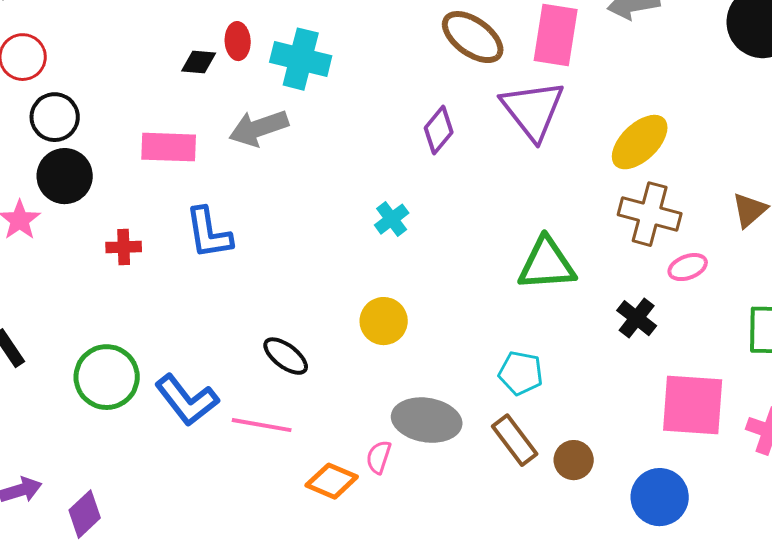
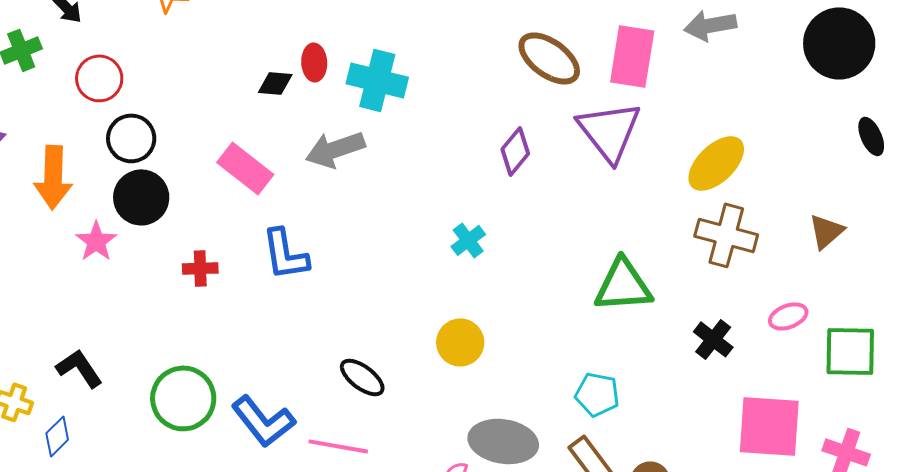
pink rectangle: (169, 147) -> (245, 168), turned 36
pink ellipse: (688, 267) -> (788, 316), moved

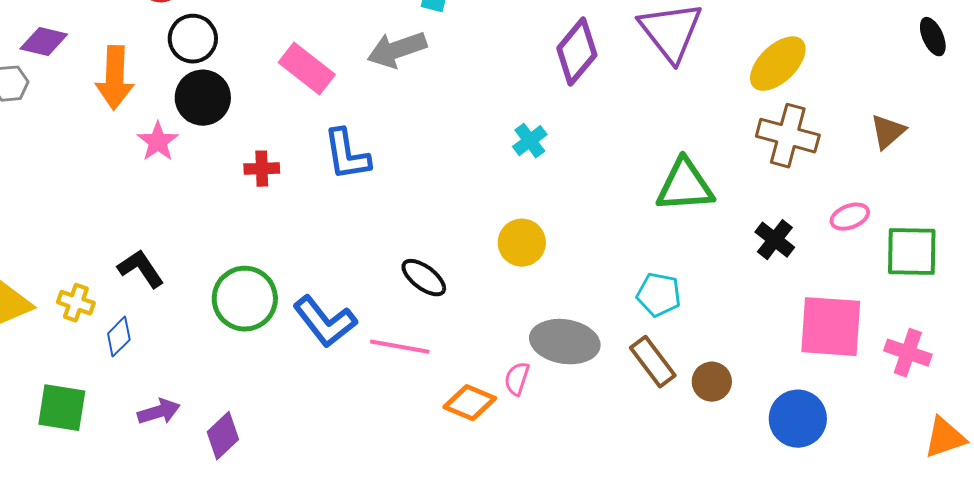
purple diamond: (515, 151) -> (577, 52), size x1.4

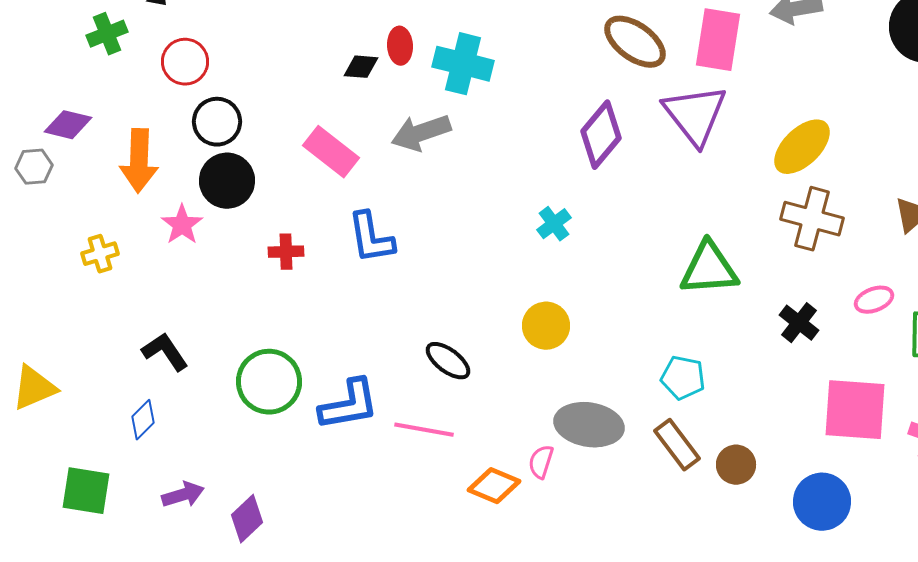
yellow cross: (76, 303) -> (100, 254), moved, turned -36
blue L-shape: (325, 322) -> (349, 405), turned -62

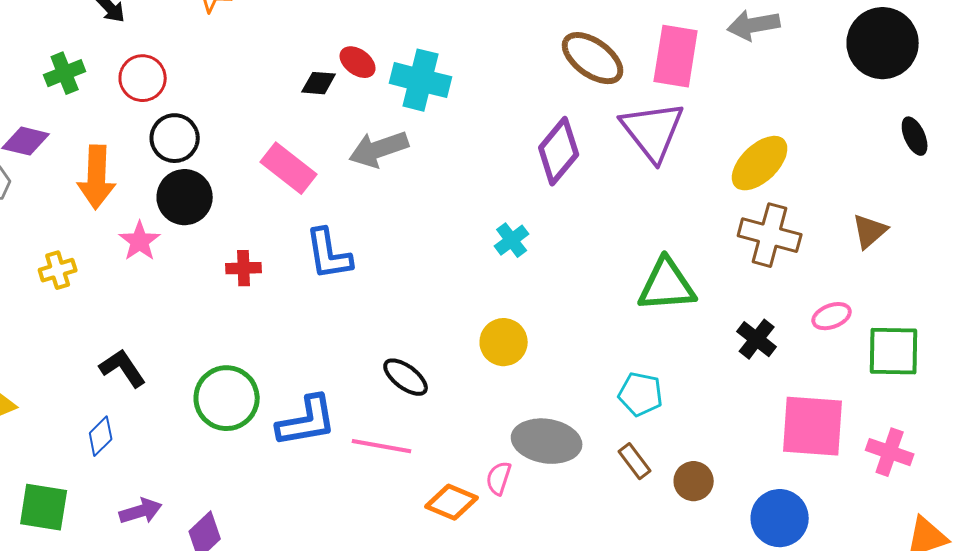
green cross: (107, 34) -> (65, 73), moved
red ellipse: (400, 46) -> (358, 62), turned -51
brown rectangle: (677, 445) -> (635, 461), size x0.7

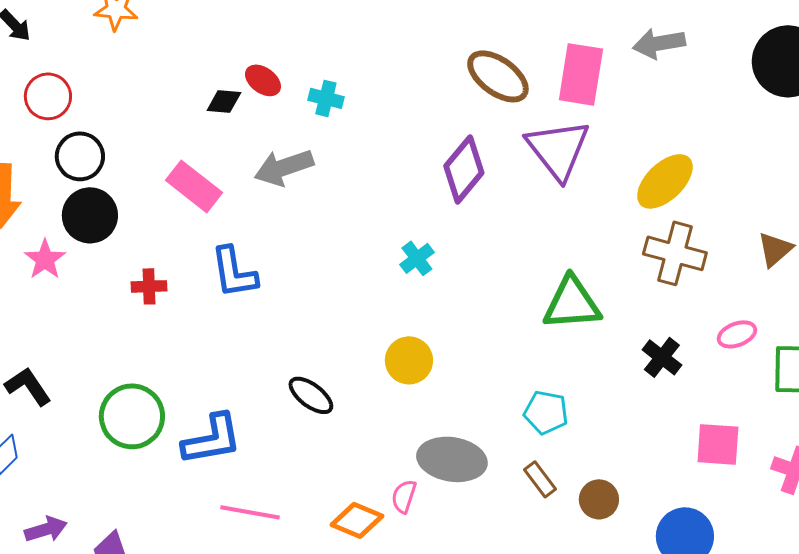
cyan cross: (421, 80) -> (326, 98), size x0.6
pink square: (813, 426) -> (718, 444), size x0.7
pink line: (382, 446) -> (250, 512), moved

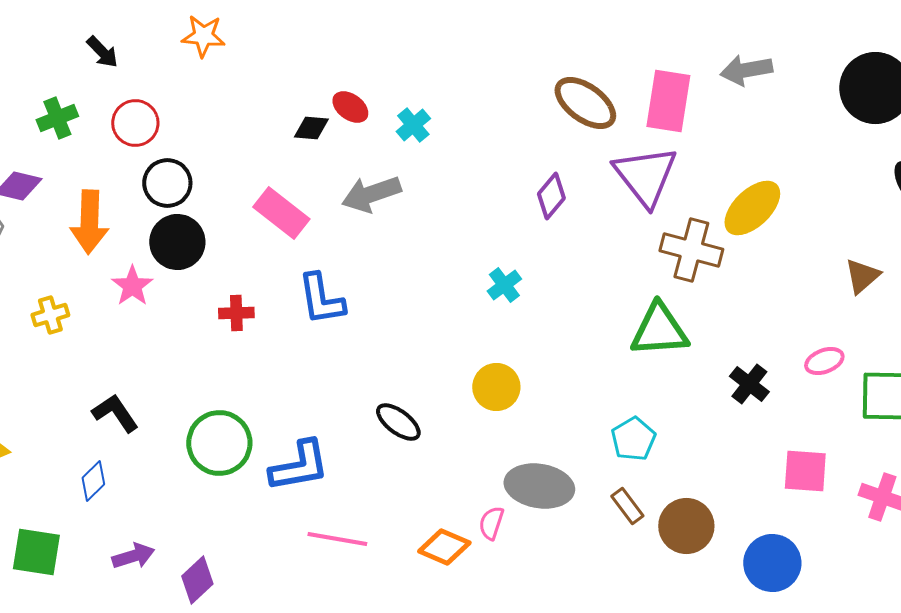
cyan cross: (326, 98) -> (413, 125), turned 36
purple diamond: (464, 169) -> (551, 196), size x0.7
brown cross: (675, 253) -> (691, 250), moved
cyan pentagon: (546, 412) -> (633, 439), turned 30
brown circle: (599, 499) -> (686, 526), size x1.4

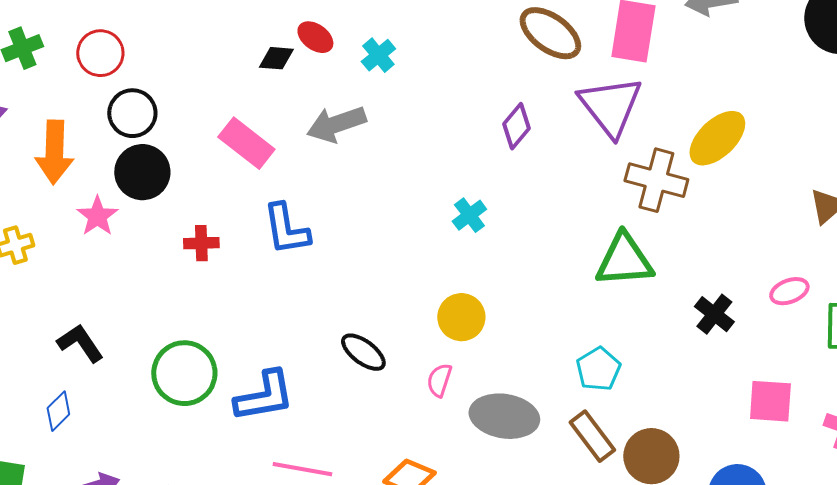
brown rectangle: (627, 506) -> (592, 436), size x1.4
pink semicircle: (491, 523) -> (439, 380), moved

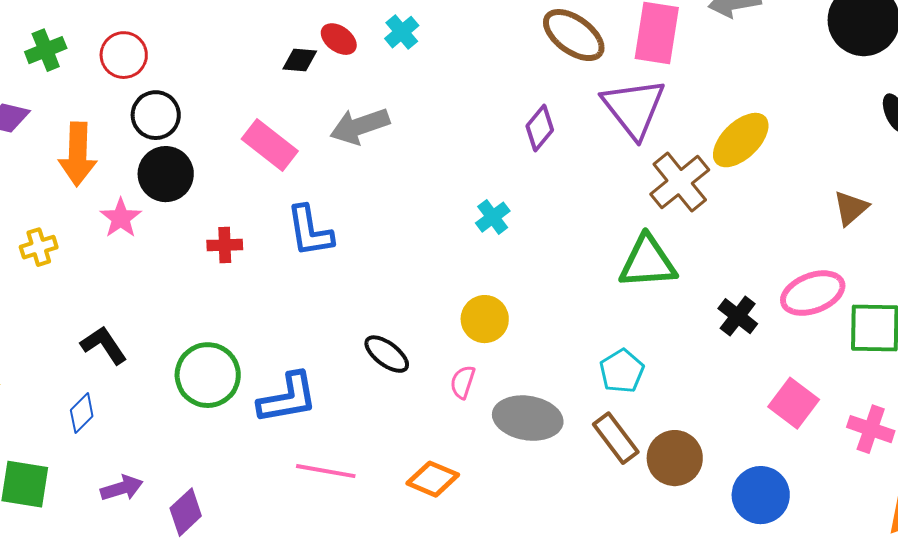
cyan cross: (378, 55) -> (402, 32), moved
brown cross: (656, 180) -> (680, 182), turned 36
pink ellipse: (789, 291) -> (813, 293), size x1.6
pink square: (770, 401) -> (794, 403), turned 33

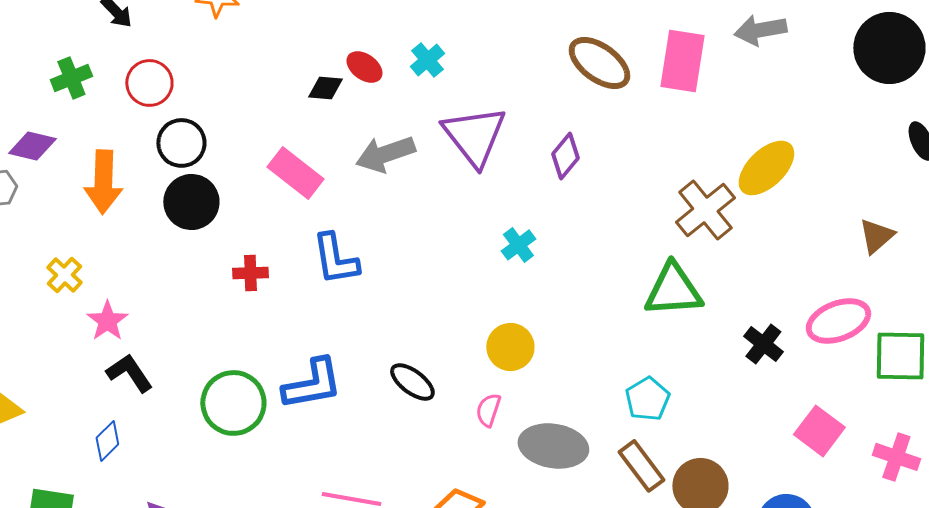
purple triangle: (634, 108) -> (474, 136), moved
pink star: (121, 218) -> (107, 321), moved
yellow cross: (39, 247) -> (64, 275), turned -30
blue L-shape: (288, 398) -> (312, 384), moved

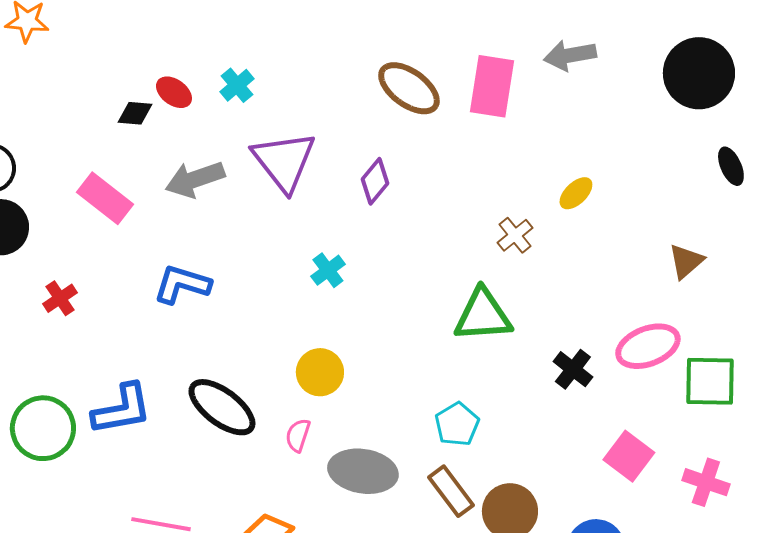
yellow ellipse: (766, 168) -> (576, 193), size x0.6
brown cross: (705, 210) -> (515, 235), size x0.6
blue L-shape: (335, 259) -> (182, 284), moved, turned 116
red cross: (250, 273) -> (60, 298), turned -32
black ellipse: (412, 382) -> (222, 407), size x1.5

